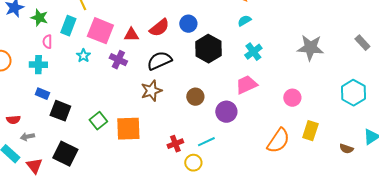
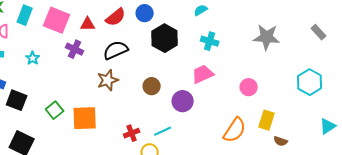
cyan cross: (253, 52) -> (210, 41), turned -36
cyan star: (83, 56) -> (33, 58), moved
brown semicircle: (346, 149) -> (281, 141), moved

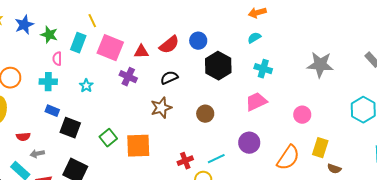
black semicircle: (116, 50) -> (169, 78), size x0.7
purple circle: (183, 101) -> (249, 143), moved

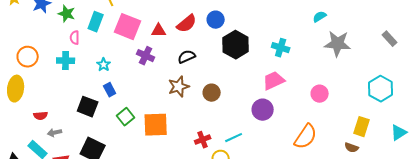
cyan semicircle: (254, 38) -> (320, 17), moved
blue rectangle: (52, 111) -> (110, 90), moved, turned 40
brown circle: (205, 114) -> (212, 93), moved
purple circle: (249, 143) -> (263, 110), moved
yellow rectangle: (320, 148) -> (362, 127), moved

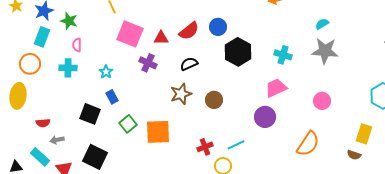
cyan rectangle: (96, 22) -> (42, 37), moved
gray star: (338, 44) -> (325, 51), moved

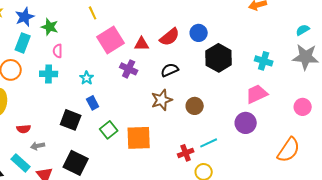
pink square: (130, 34) -> (111, 40), turned 36
cyan line: (236, 145) -> (209, 143), moved

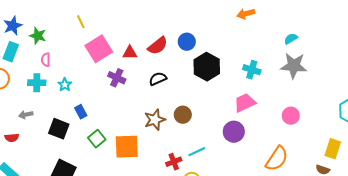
cyan star: (87, 78) -> (65, 85), moved
brown star: (162, 100) -> (155, 120), moved
gray arrow: (38, 146) -> (26, 115), moved

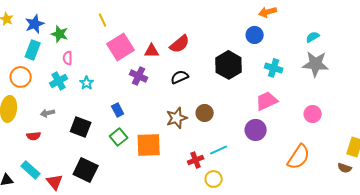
blue circle: (187, 42) -> (255, 35), moved
cyan cross: (37, 83) -> (59, 81), turned -30
blue rectangle: (81, 112) -> (118, 110), moved

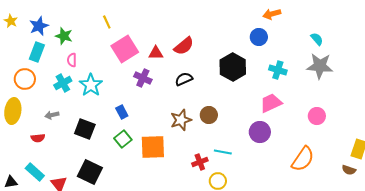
cyan semicircle: (313, 37) -> (317, 39), turned 80
cyan star: (87, 83) -> (91, 85), size x1.6
cyan line: (219, 150) -> (223, 152), turned 36

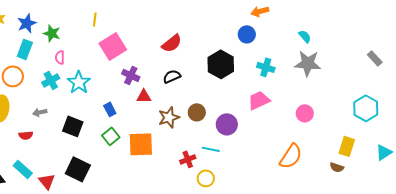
yellow line: (107, 22) -> (95, 19), turned 32
red triangle: (156, 53) -> (144, 96), moved
purple circle: (260, 132) -> (227, 124), moved

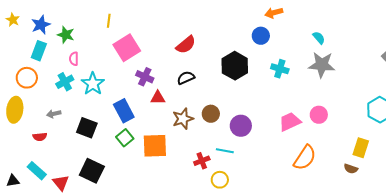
pink trapezoid: (259, 100) -> (290, 122), moved
blue rectangle: (110, 109) -> (124, 111), size x1.6

